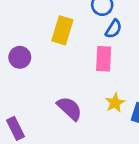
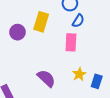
purple circle: (20, 57) -> (18, 32), moved

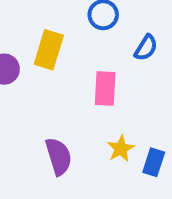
blue semicircle: (78, 21) -> (146, 48), moved
purple semicircle: (46, 78) -> (59, 156), turned 30

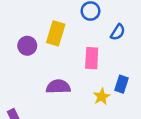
purple semicircle: (59, 156) -> (58, 87), moved, turned -75
blue rectangle: (154, 162) -> (121, 84), moved

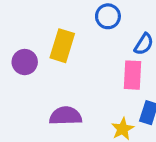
pink rectangle: (92, 58) -> (132, 75), moved

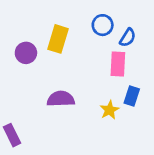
blue circle: (108, 16) -> (103, 25), moved

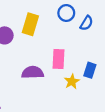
pink rectangle: (118, 64) -> (58, 59), moved

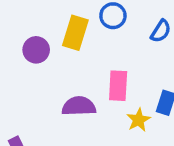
blue circle: (66, 13) -> (113, 16), moved

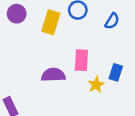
purple circle: (36, 50) -> (17, 14), moved

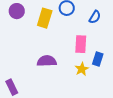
pink rectangle: (81, 60) -> (81, 44), moved

